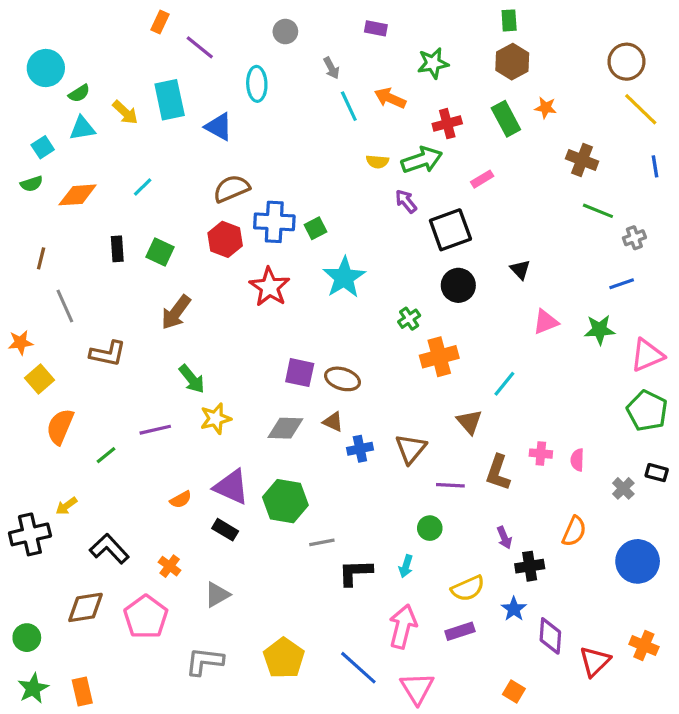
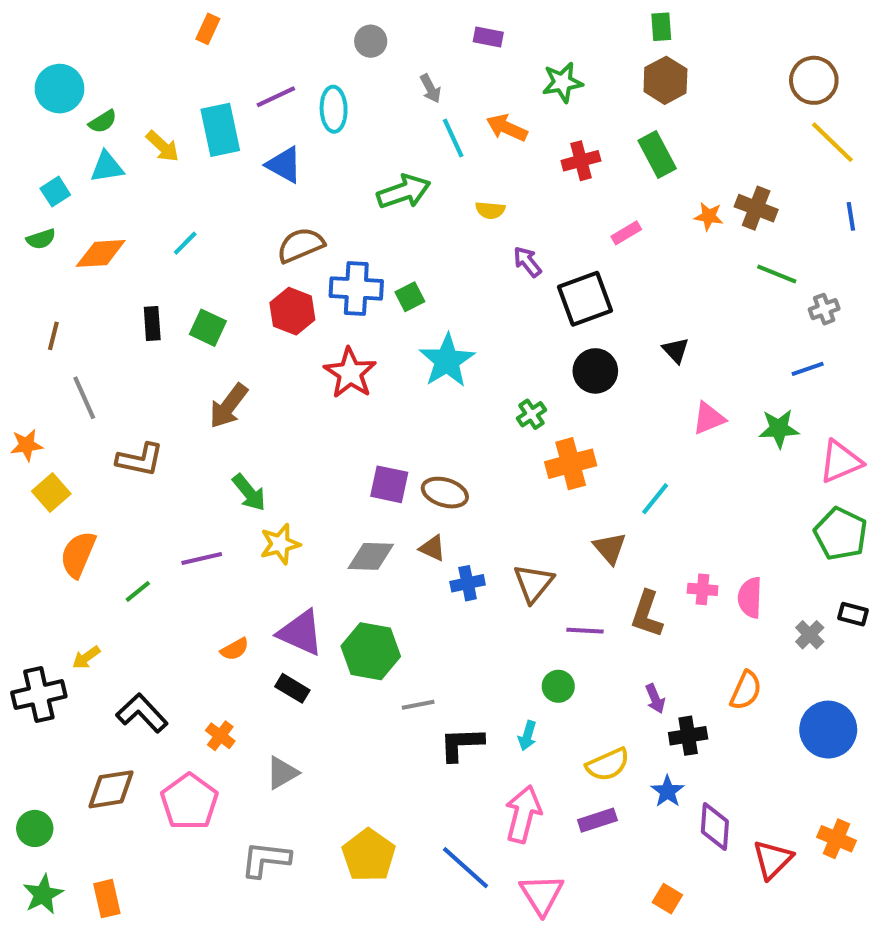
purple line: (200, 47) -> (276, 97), moved, turned -64
orange star: (546, 108) -> (709, 216), moved
green arrow: (422, 160) -> (404, 192), moved
pink semicircle: (577, 460) -> (750, 598), size x1.4

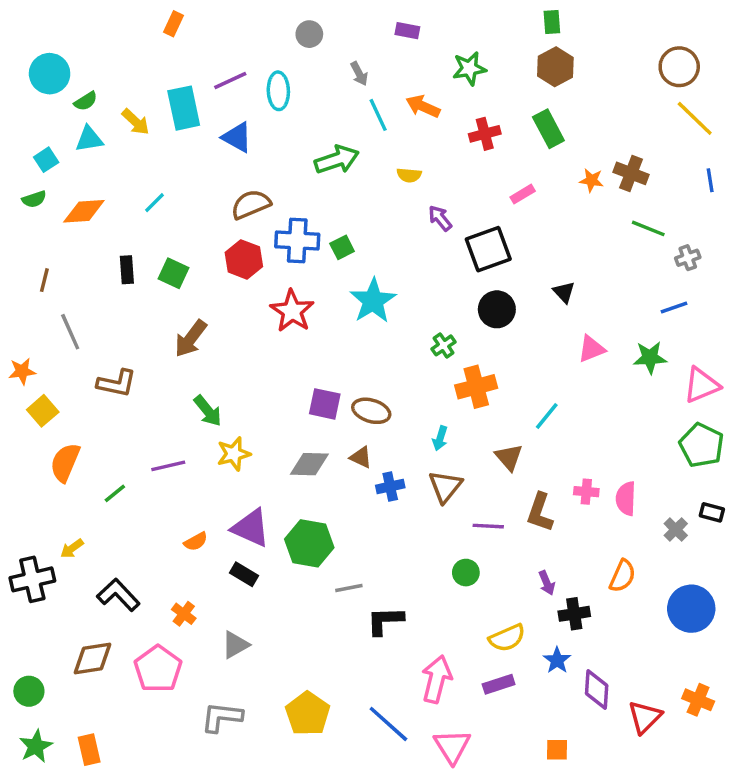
cyan arrow: (527, 736) -> (440, 438), moved
orange square: (667, 899) -> (557, 750), turned -30

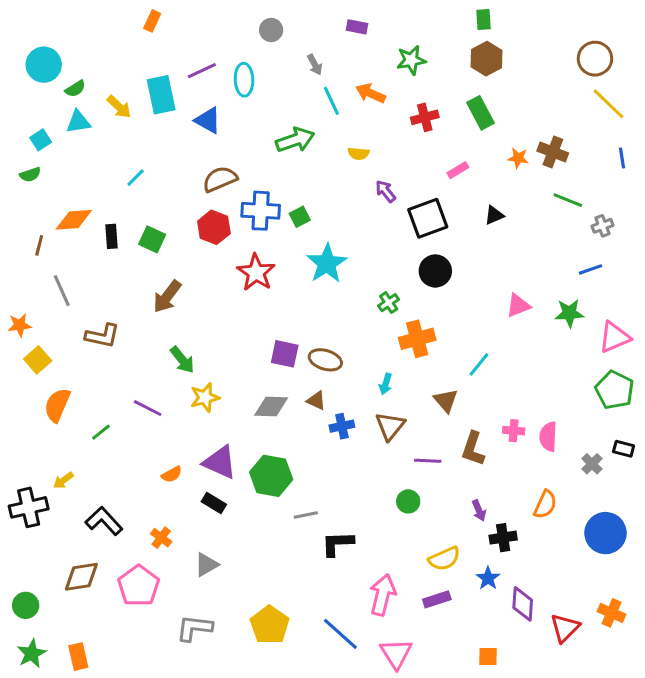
orange diamond: (84, 211) -> (74, 220), moved
black triangle: (564, 292) -> (494, 215), moved, turned 50
purple line: (168, 466) -> (148, 408), turned 40

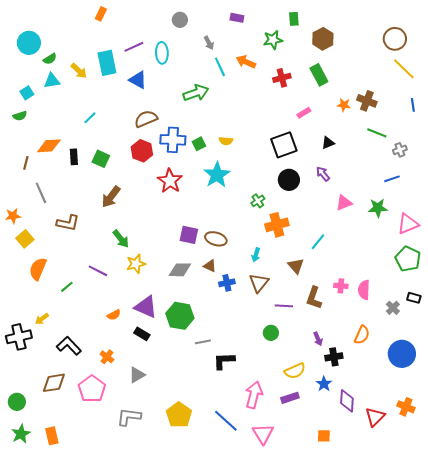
green rectangle: (483, 19) -> (294, 19), moved
yellow semicircle: (358, 153) -> (226, 141), moved
purple arrow: (386, 191) -> (323, 174), moved

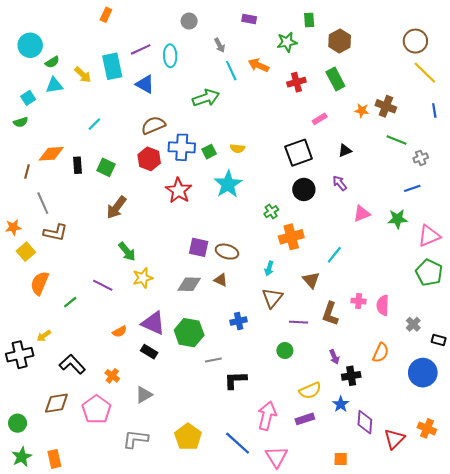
brown L-shape: (68, 223) -> (55, 233), moved
blue cross: (227, 283) -> (239, 321), moved
black rectangle: (414, 298) -> (439, 340), moved

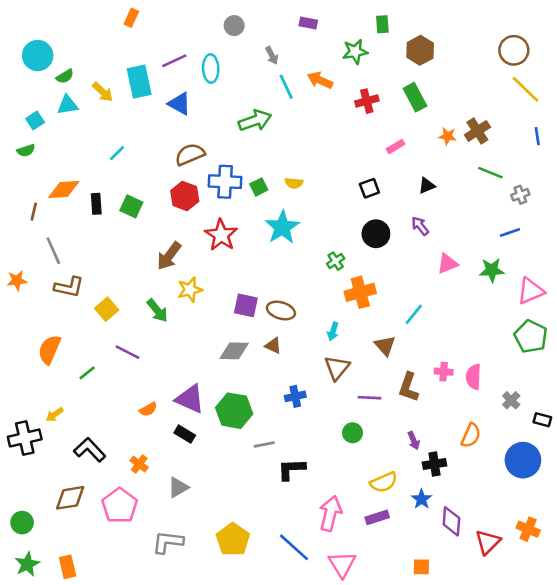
brown cross: (386, 106) -> (477, 131), turned 36
black square: (299, 153) -> (369, 188), size x0.6
brown arrow: (116, 207) -> (169, 256), moved
yellow square: (26, 252) -> (107, 309), moved
yellow star: (143, 278) -> (190, 290), moved

